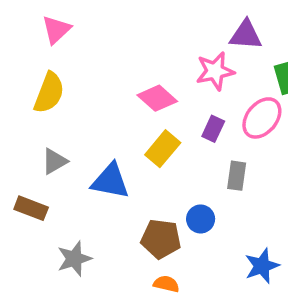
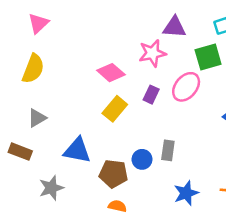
gray rectangle: (237, 176) -> (168, 150), moved
blue triangle: (110, 181) -> (77, 150), moved

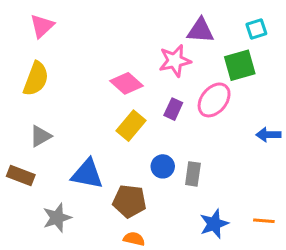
blue circle: (142, 159) -> (163, 166), moved

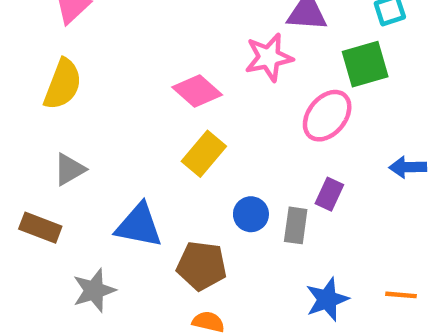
purple rectangle: (173, 109) -> (329, 194), moved

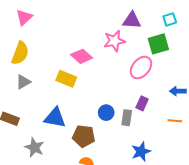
yellow rectangle: (204, 154) -> (66, 79), moved, turned 72
gray triangle: (69, 169) -> (23, 82), moved
gray star: (94, 290) -> (34, 147), turned -30
orange line: (401, 295) -> (175, 121), moved

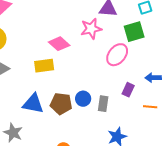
yellow rectangle: (66, 79) -> (44, 66), turned -30
purple rectangle: (142, 103) -> (128, 90), moved
brown pentagon: (84, 136) -> (61, 104), moved

